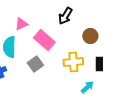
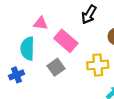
pink triangle: (21, 24) -> (41, 23), turned 32

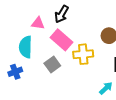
black arrow: (89, 14) -> (62, 14), moved
yellow cross: (98, 65) -> (83, 54), moved

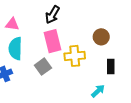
pink triangle: (38, 23) -> (12, 24), moved
pink rectangle: (62, 40) -> (52, 41), turned 35

